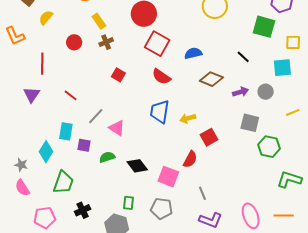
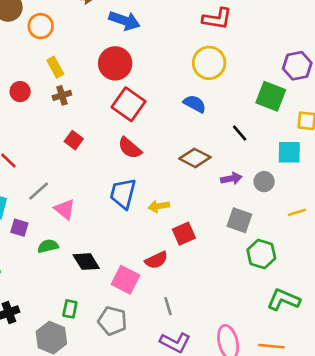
blue semicircle: (193, 53) -> (195, 104), moved, turned 36
red semicircle: (190, 159) -> (156, 260), turned 30

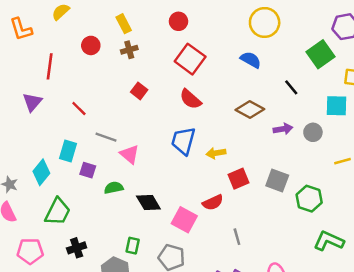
red circle: (115, 63) -> (178, 21), size x0.6
green square: (271, 96) -> (320, 54), turned 32
gray line: (39, 191) -> (106, 137), turned 60
gray square: (239, 220) -> (277, 181), moved
gray line: (168, 306) -> (237, 237), moved

